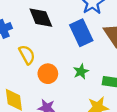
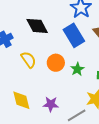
orange circle: (48, 74) -> (56, 63), moved

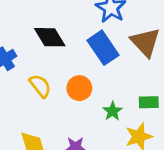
green star: (77, 69) -> (113, 111), moved

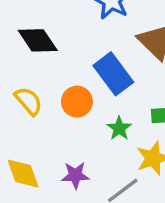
blue rectangle: (103, 48) -> (113, 74), moved

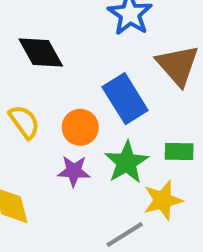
green star: (119, 128) -> (126, 162), size x1.5
purple star: (75, 175) -> (74, 171), moved

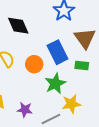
green rectangle: (179, 152) -> (82, 66), moved
purple star: (74, 171) -> (25, 110), moved

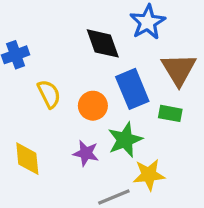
black diamond: (18, 26) -> (103, 43), moved
purple star: (25, 110) -> (86, 153), moved

